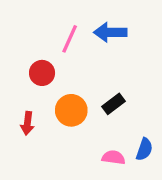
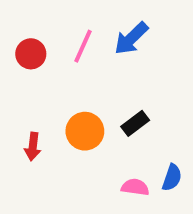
blue arrow: (110, 32) -> (131, 38), turned -44
red circle: (42, 73) -> (31, 54), moved

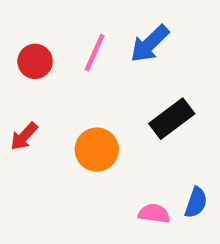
black rectangle: (135, 123) -> (172, 119), moved, size x1.4
red arrow: (33, 147) -> (24, 136), moved, turned 36

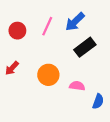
black rectangle: (172, 119) -> (85, 47), moved
pink semicircle: (154, 213) -> (77, 86), moved

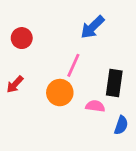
pink line: (47, 26) -> (73, 65), moved
black rectangle: (85, 47) -> (114, 83), moved, turned -45

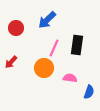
blue arrow: (93, 27) -> (47, 20), moved
black rectangle: (114, 83) -> (77, 45), moved

